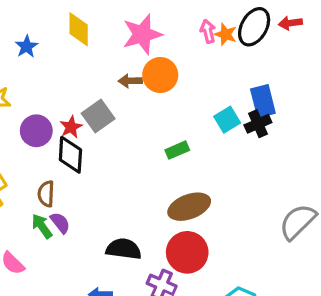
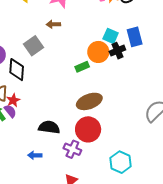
orange circle: (160, 75) -> (98, 52), moved
cyan square: (227, 120) -> (111, 36), moved, turned -35
black cross: (258, 124) -> (117, 51), moved
red star: (71, 127) -> (13, 100), moved

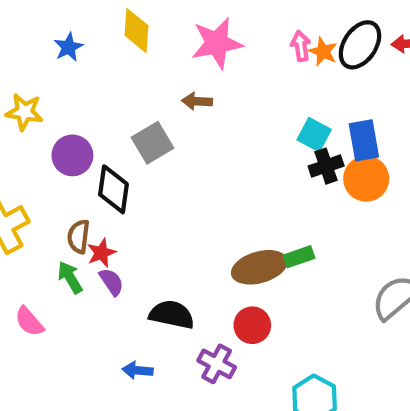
orange circle: (98, 52) -> (366, 179), moved
green rectangle: (82, 67) -> (299, 257), moved
purple semicircle: (10, 111) -> (111, 282), moved
red circle: (88, 129) -> (252, 325), size x0.7

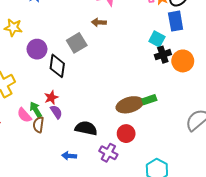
blue rectangle: (364, 140) -> (176, 21), moved
brown semicircle: (79, 237) -> (38, 125), moved
pink semicircle: (29, 322) -> (24, 115), moved

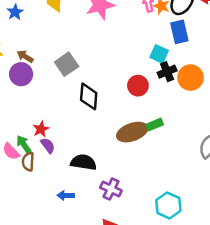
brown arrow: (99, 22) -> (25, 57), moved, turned 32
black diamond: (57, 66) -> (89, 96), moved
red circle: (126, 134) -> (138, 86), moved

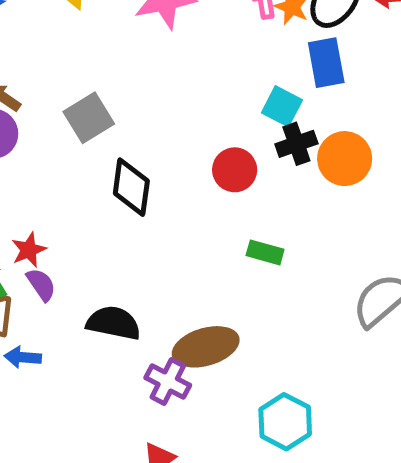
green rectangle: (155, 125) -> (265, 252), turned 35
brown ellipse: (132, 132) -> (206, 347), moved
blue arrow: (66, 195) -> (23, 357), moved

